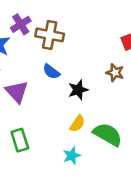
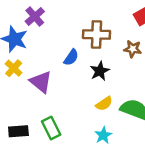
brown cross: (50, 35) -> (96, 35), moved
blue semicircle: (51, 72) -> (71, 57), turned -84
yellow semicircle: (77, 124) -> (104, 104), turned 30

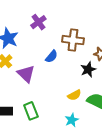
purple cross: (35, 16) -> (38, 22), moved
black star: (100, 71) -> (88, 69), moved

